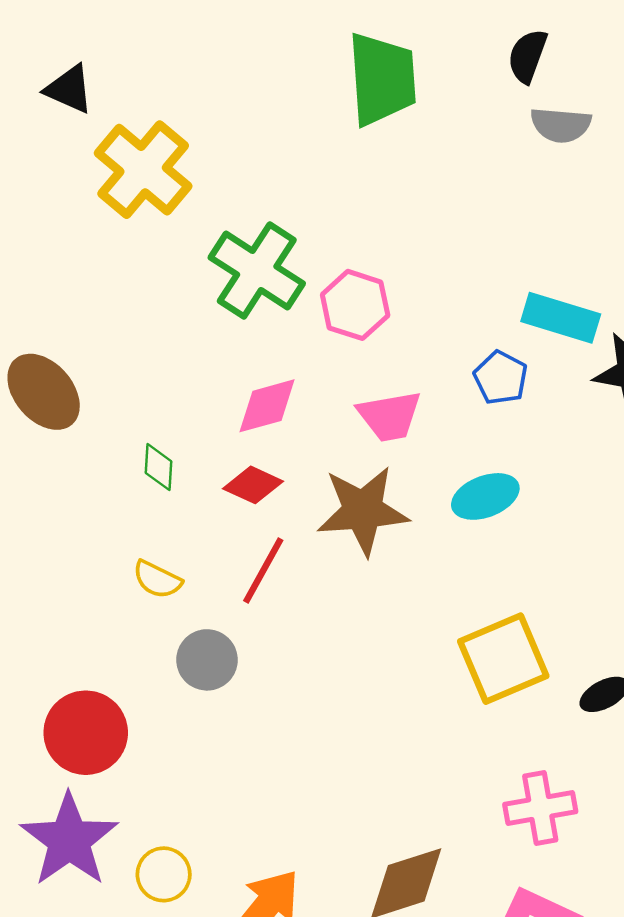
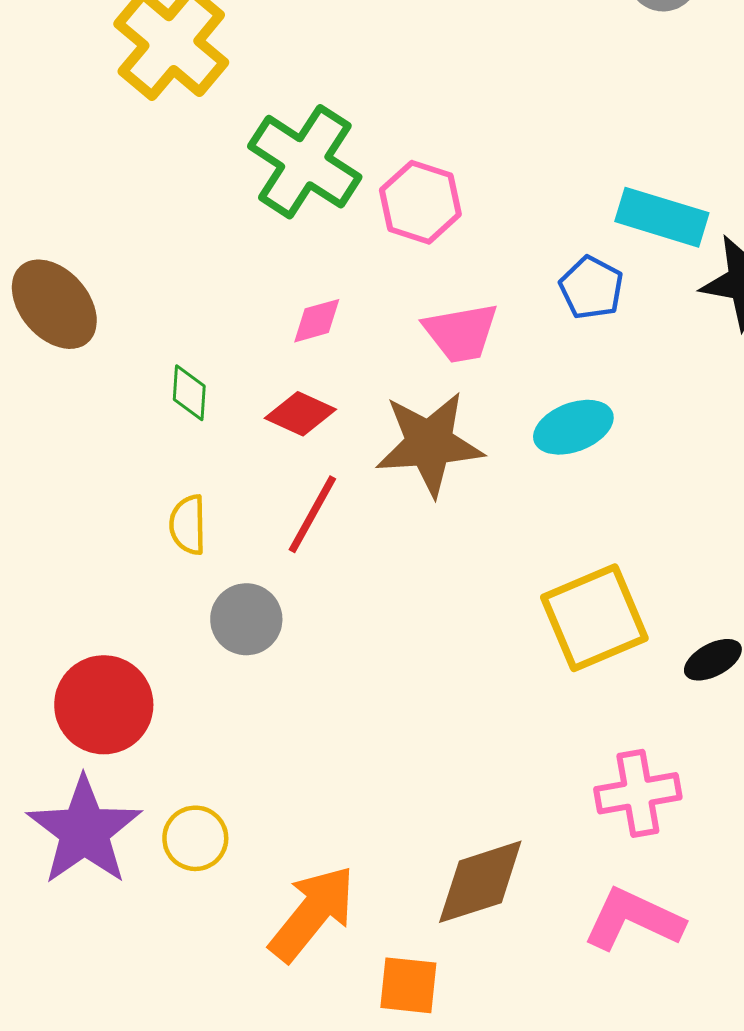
pink diamond: (267, 406) -> (317, 321), size x0.7
yellow semicircle: (157, 579) -> (188, 525), turned 63
yellow circle: (164, 874) -> (195, 838), moved

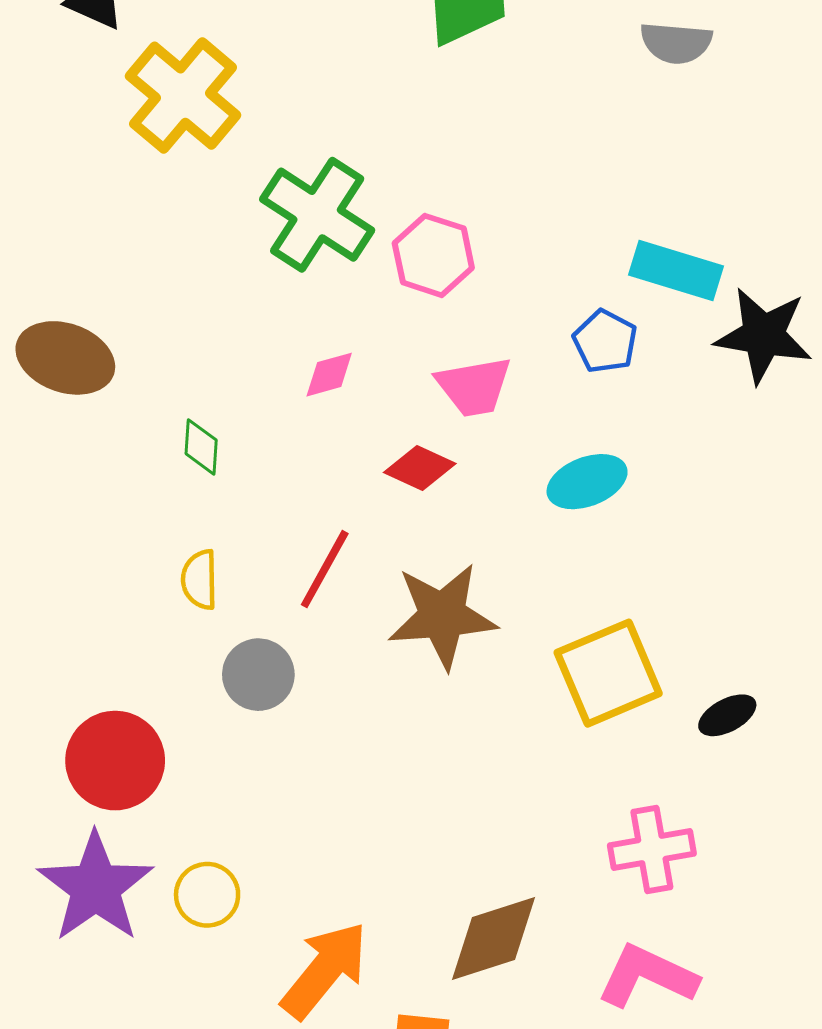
brown ellipse: (54, 304) -> (65, 358), turned -30
red diamond: (300, 414) -> (420, 468), moved
brown star: (429, 444) -> (442, 616), moved

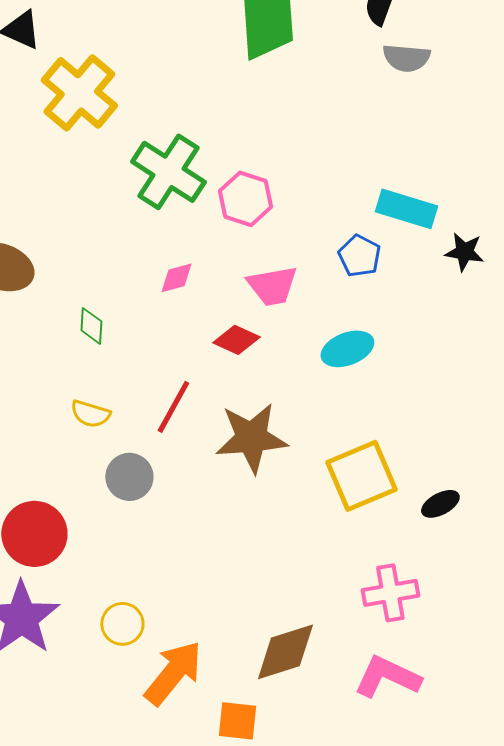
black star: (763, 335) -> (464, 252), size x0.6
yellow semicircle: (200, 580) -> (90, 414), turned -72
yellow circle: (207, 895) -> (122, 624), moved

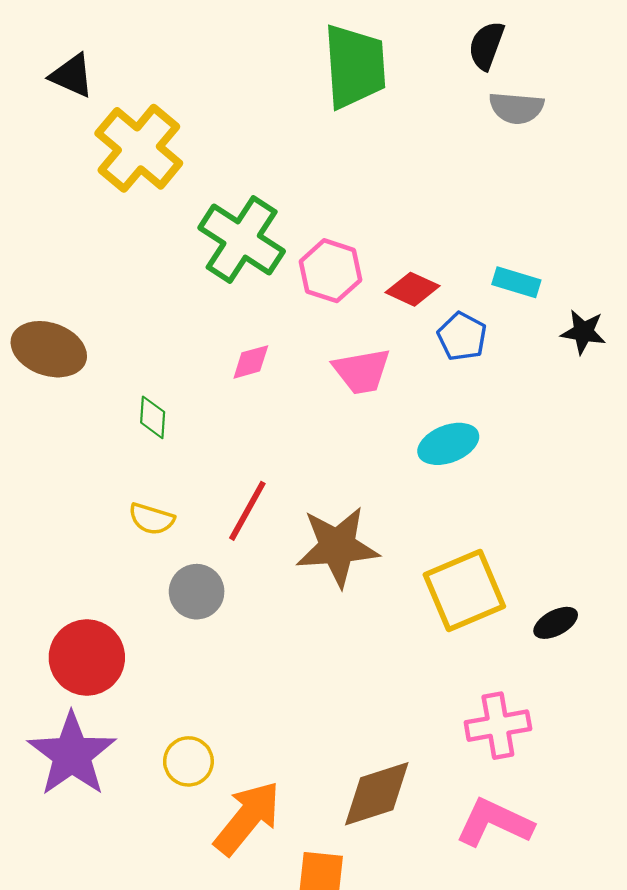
cyan rectangle: (406, 209) -> (516, 282), size x0.7
red diamond: (236, 340) -> (412, 289), moved

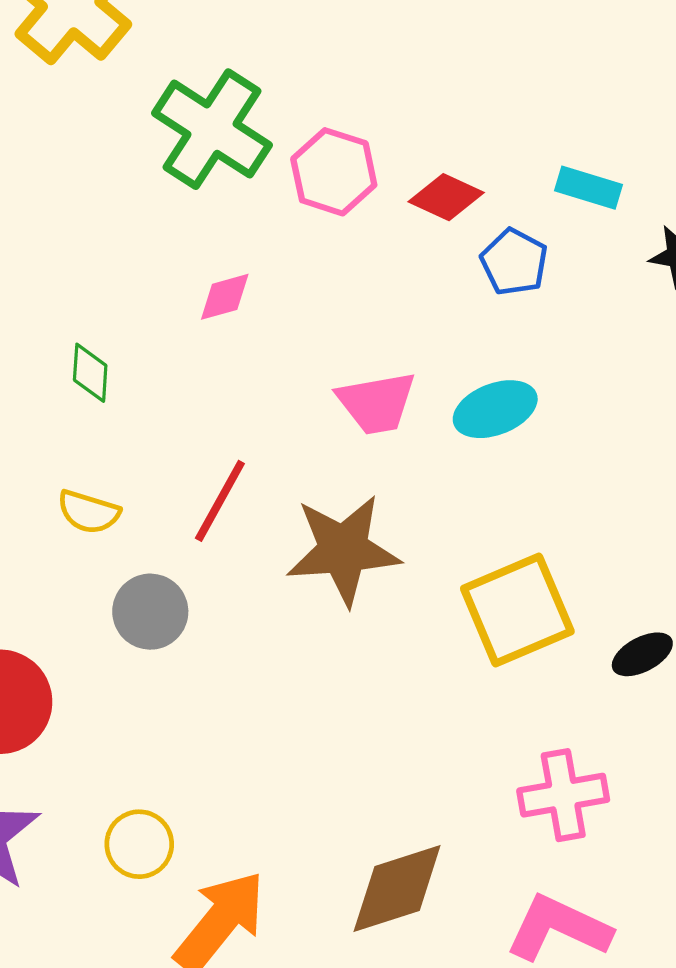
pink trapezoid: (362, 371) -> (377, 403), moved

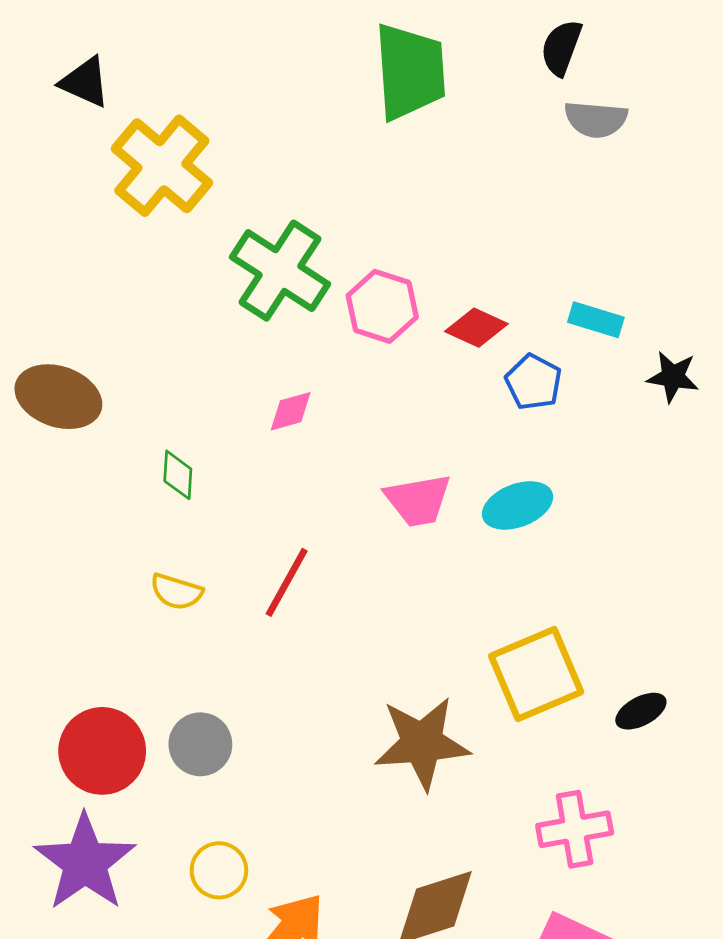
brown star: (343, 550) -> (422, 743), moved
gray circle: (150, 612) -> (200, 744), moved

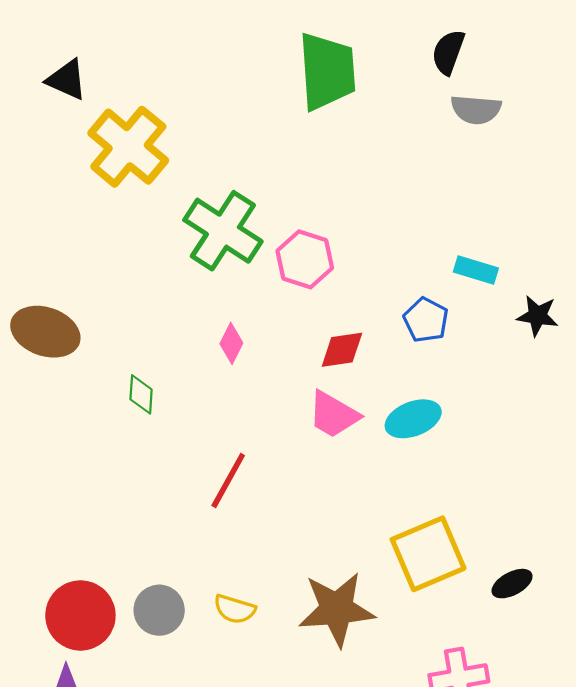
red diamond: (476, 328) -> (342, 350), moved, turned -33
pink diamond: (291, 411) -> (231, 343), turned -48
pink trapezoid: (418, 500) -> (333, 415), turned 40
yellow semicircle: (176, 592) -> (235, 609), moved

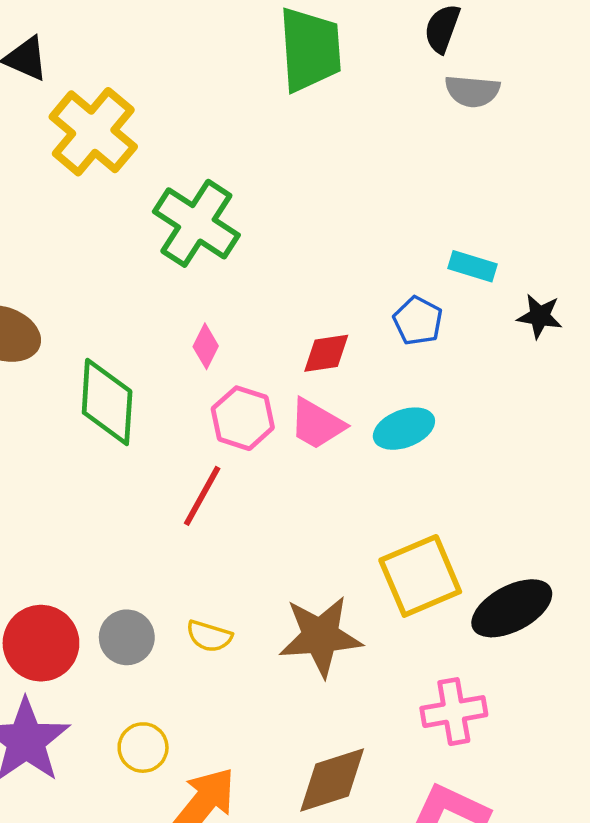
pink hexagon: (305, 259) -> (243, 418), moved
green diamond: (141, 394) -> (107, 402), size x2.0
black ellipse: (512, 584) -> (512, 608), size x1.8

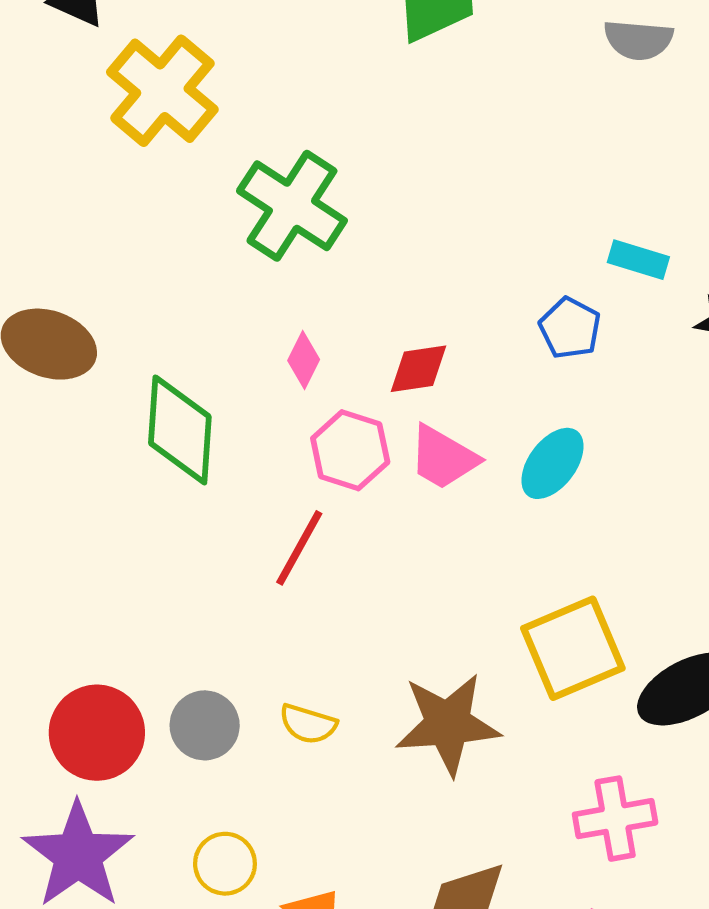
red diamond: (326, 353) -> (419, 369), moved
cyan ellipse: (404, 429) -> (552, 463), turned -32

